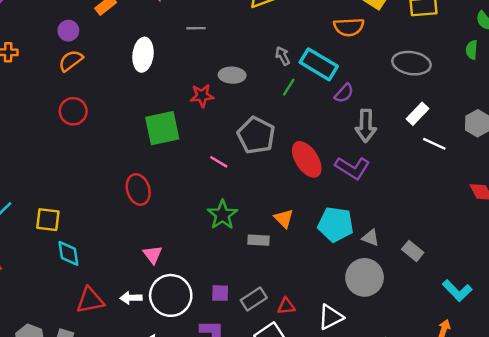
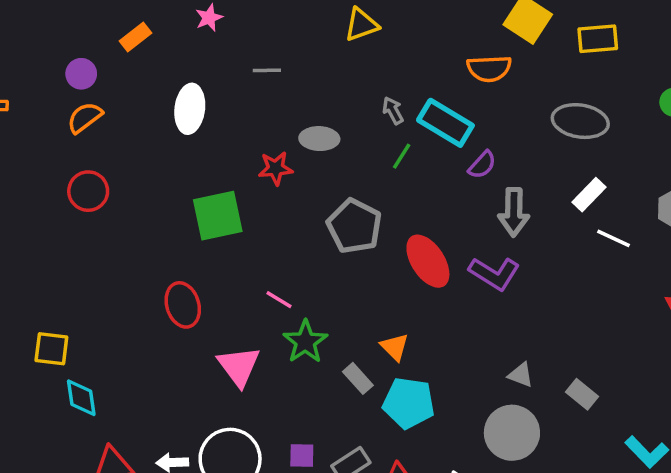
pink line: (219, 162) -> (279, 300), moved
cyan pentagon: (336, 224) -> (409, 403), moved
gray rectangle: (259, 240) -> (358, 378), turned 45
pink triangle: (153, 255) -> (239, 366), moved, size x1.5

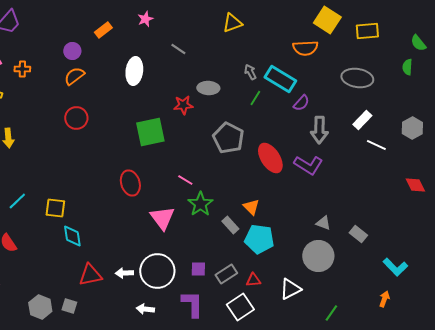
gray line: (267, 70) -> (178, 49), turned 35

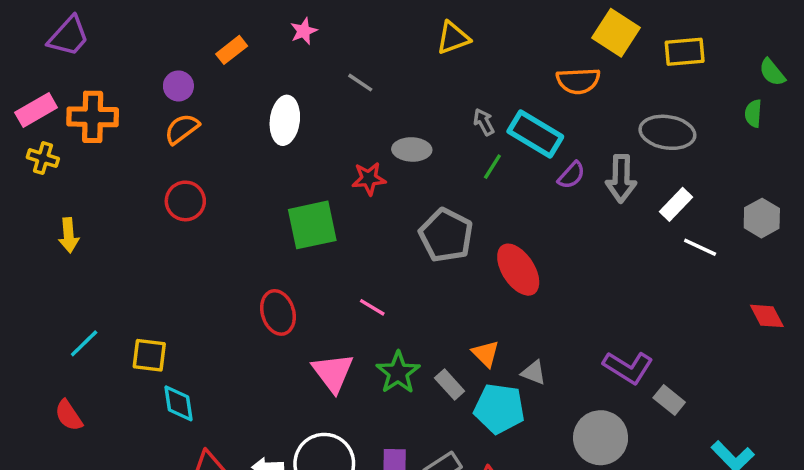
orange cross: (22, 69) -> (93, 117), size x1.8
gray arrow: (319, 130) -> (621, 179), moved
purple L-shape: (308, 165) -> (628, 367), moved
green star: (200, 204) -> (398, 373), moved
gray triangle: (323, 223) -> (534, 373), moved

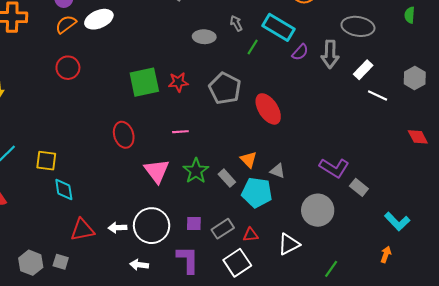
white ellipse: (285, 120) -> (99, 19), moved, turned 60
gray arrow: (484, 122) -> (236, 23), moved
red star: (369, 179) -> (178, 82), moved
pink line: (372, 307) -> (180, 132), turned -35

